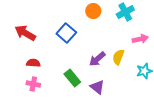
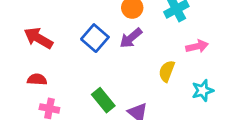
purple arrow: (97, 59) -> (131, 38), moved
red semicircle: (33, 63) -> (37, 79), moved

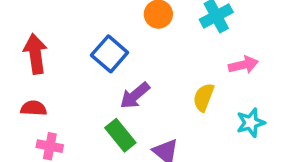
red arrow: (38, 38) -> (35, 54), turned 52
purple arrow: (131, 38) -> (135, 96), moved

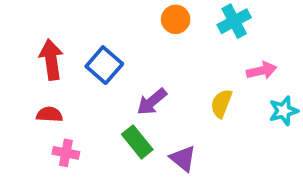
blue square: (110, 54) -> (104, 65), moved
cyan star: (251, 123) -> (284, 111), moved

